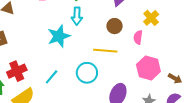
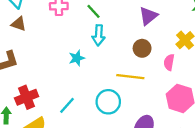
cyan star: (59, 36) -> (77, 58), size x0.6

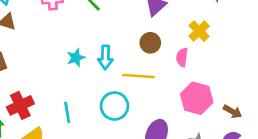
cyan arrow: (99, 35) -> (105, 57), moved
cyan line: (67, 105) -> (67, 112), turned -48

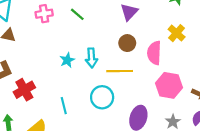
yellow cross: (199, 31) -> (177, 33), moved
pink semicircle: (182, 57) -> (154, 53), size x1.5
red cross: (20, 105) -> (24, 90), moved

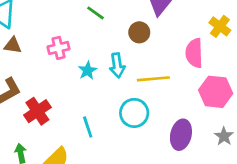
pink cross: (44, 14) -> (59, 48), moved
brown circle: (127, 43) -> (139, 32), moved

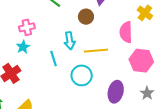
cyan star: (88, 71) -> (23, 47), moved
cyan line: (88, 127) -> (54, 59), moved

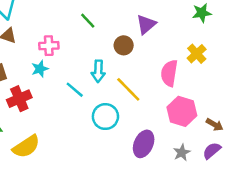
yellow line: (96, 51) -> (128, 89), turned 40
cyan line: (54, 59) -> (75, 90), turned -42

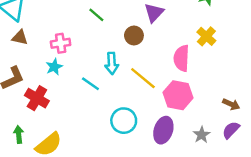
red cross: (19, 99) -> (37, 98), turned -30
pink hexagon: (182, 111) -> (178, 95), moved
cyan circle: (105, 117) -> (124, 121), moved

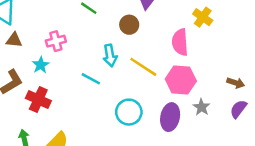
cyan star: (54, 67) -> (41, 65), moved
gray star: (202, 135) -> (201, 107), moved

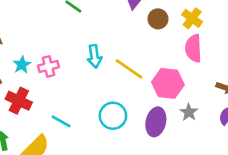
brown circle: (129, 25) -> (158, 19), moved
pink cross: (56, 41) -> (48, 66), moved
pink semicircle: (180, 42) -> (193, 48), moved
cyan line: (91, 79) -> (61, 121), moved

